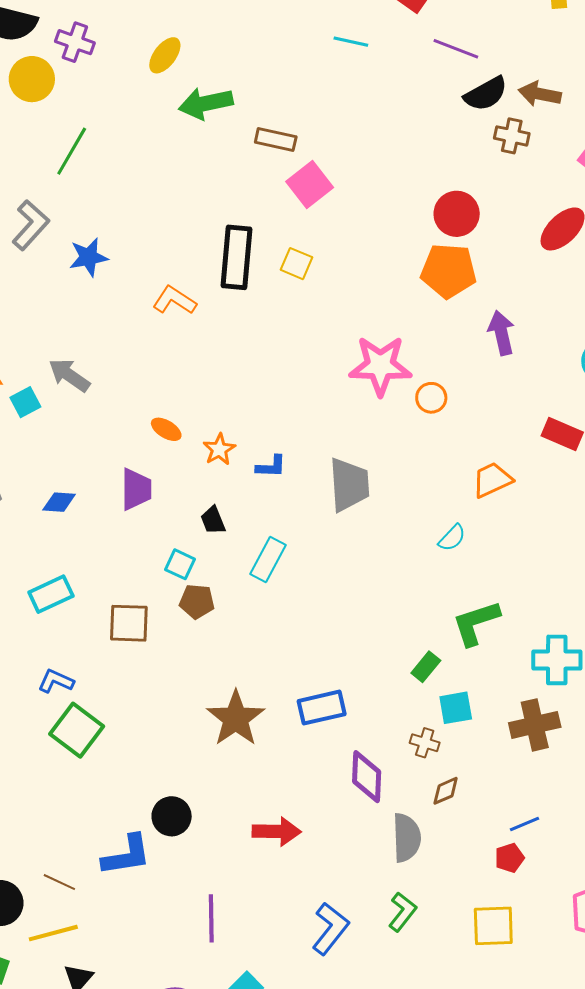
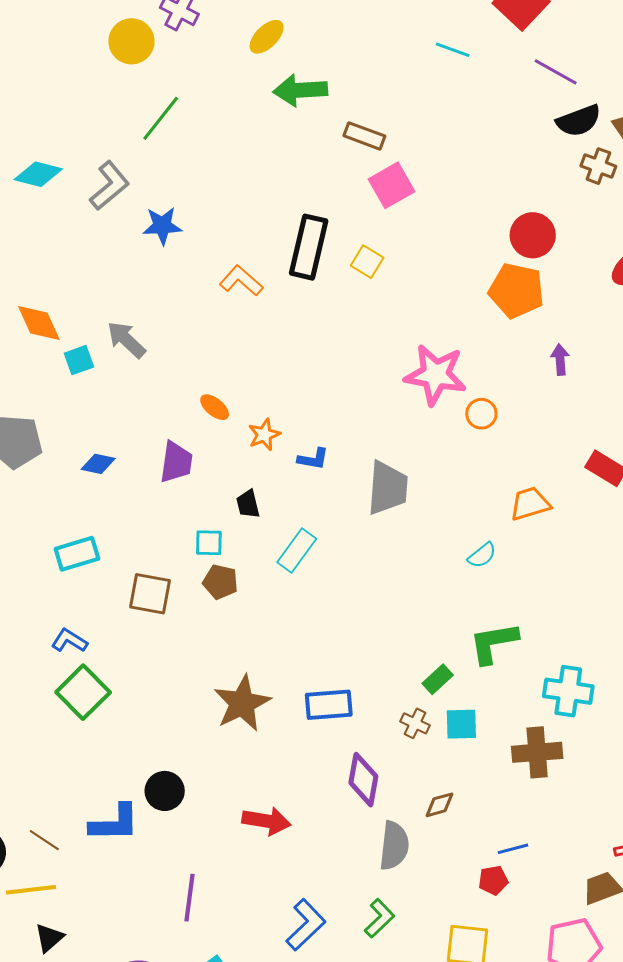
purple arrow: (501, 333) -> (560, 360), size x0.7
cyan square: (180, 564) -> (209, 543), turned -32
brown cross: (425, 743) -> (415, 723), moved

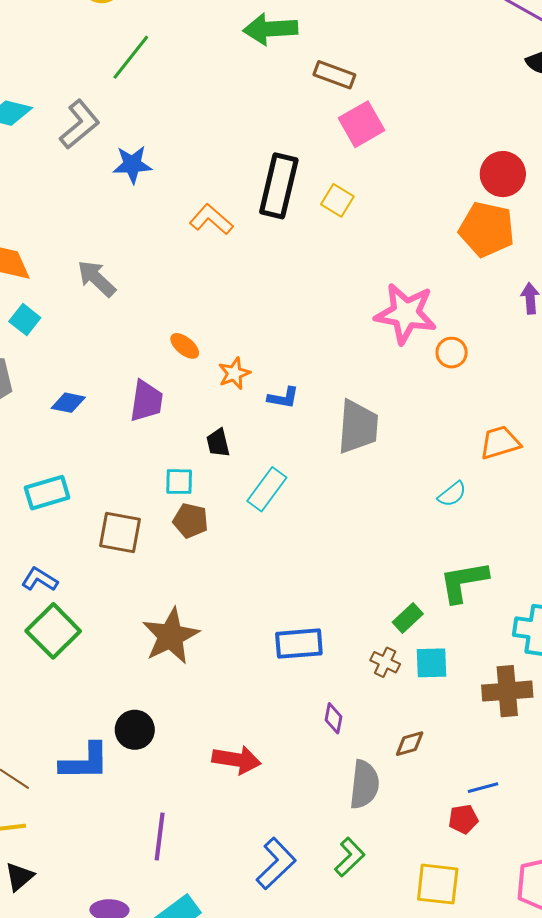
cyan square: (79, 360) -> (25, 320), moved, turned -32
brown star: (242, 703) -> (171, 636), moved
purple diamond: (363, 780) -> (333, 718), size x0.6

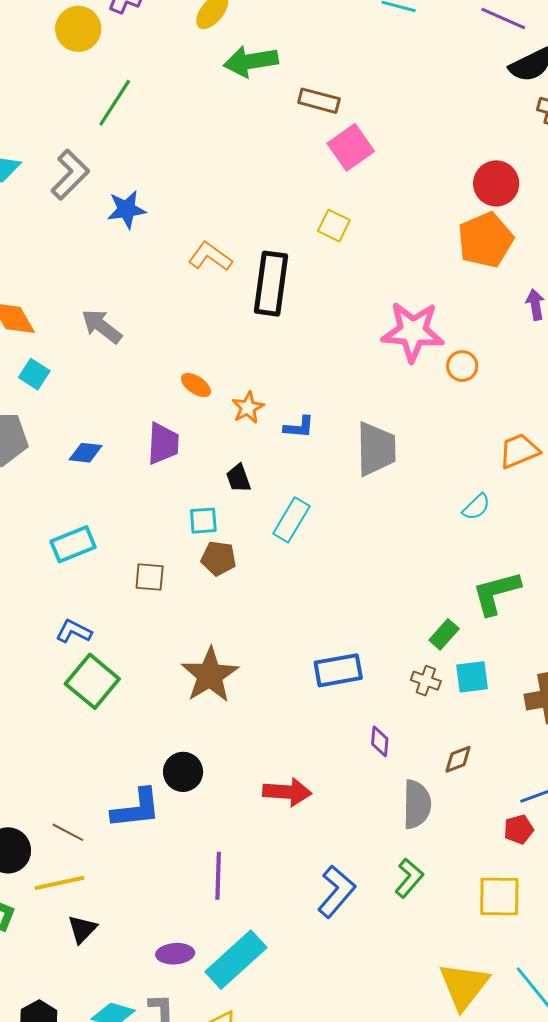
black rectangle: (279, 186) -> (271, 284), moved
orange pentagon: (487, 229) -> (485, 240), turned -30
brown square: (120, 533) -> (150, 577), size x0.7

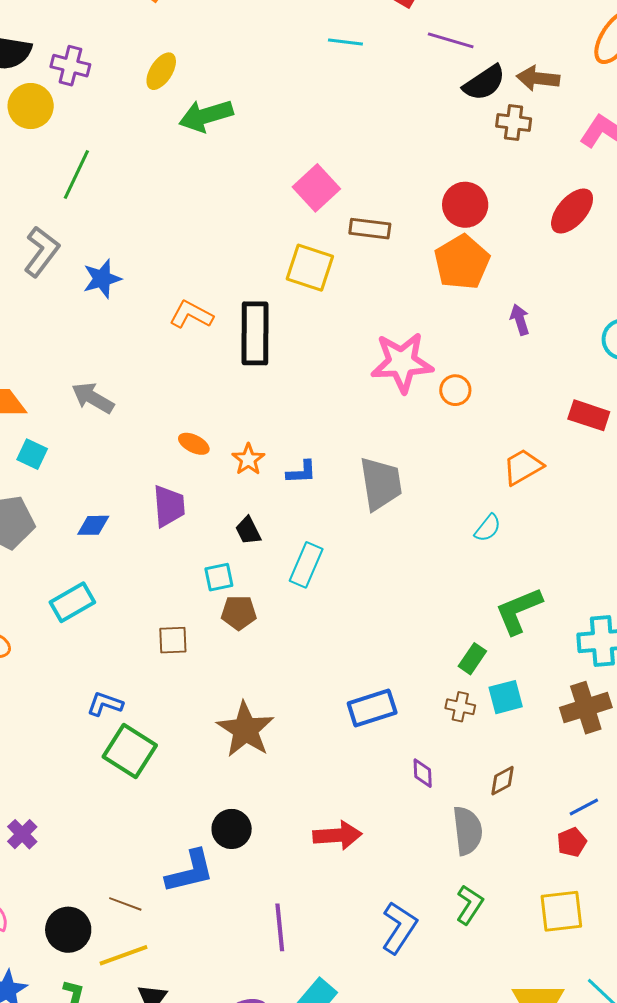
brown rectangle: (319, 101) -> (370, 229), moved
yellow square: (334, 226) -> (310, 268), size x1.5
cyan rectangle: (73, 544) -> (72, 602), moved

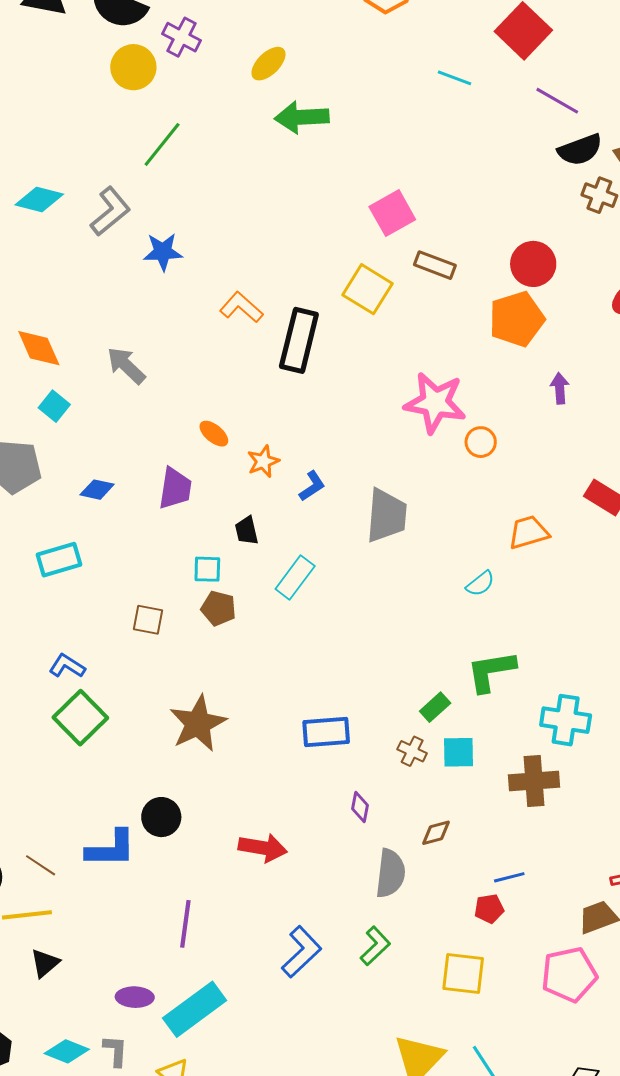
blue L-shape: (302, 472) -> (312, 486), turned -44

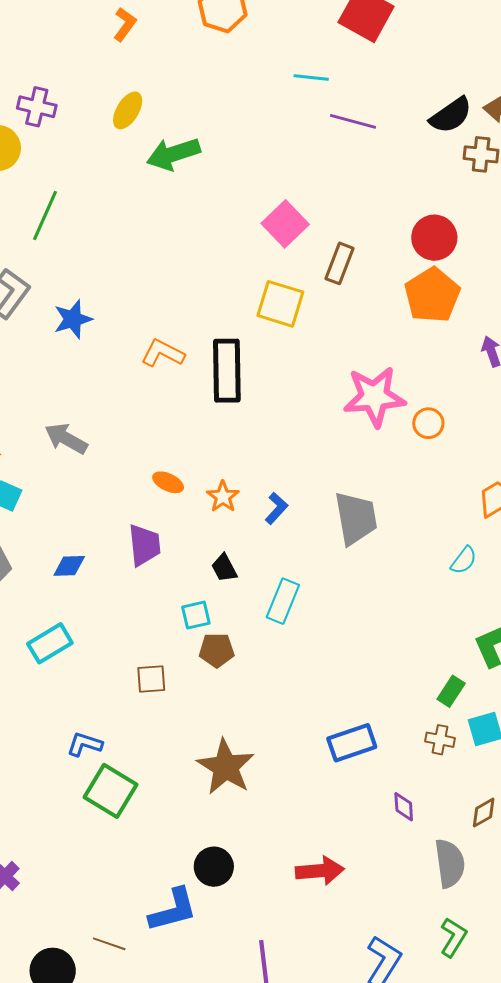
purple line: (557, 101) -> (353, 121), moved
brown rectangle: (435, 265) -> (339, 263), turned -75

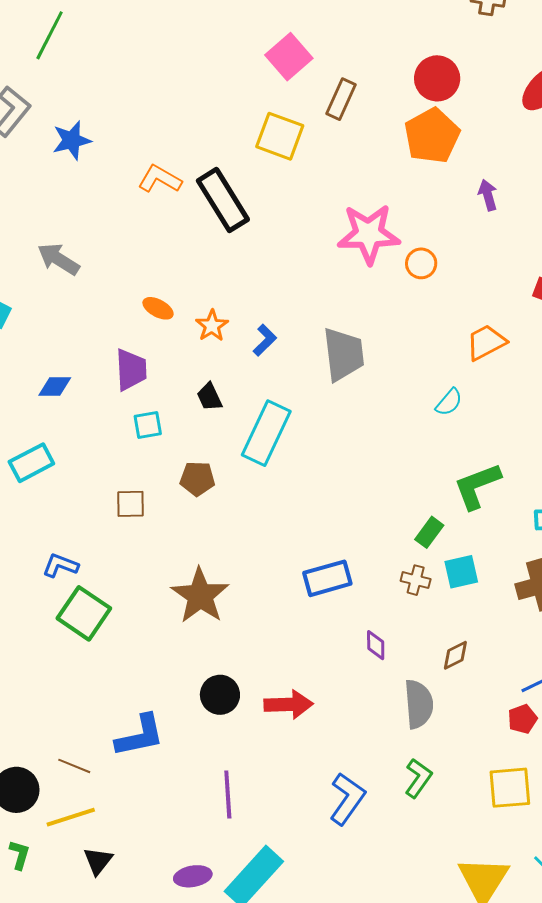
black rectangle: (227, 371) -> (223, 200), turned -34
cyan rectangle: (283, 601) -> (266, 433), size x1.4
cyan square: (196, 615) -> (148, 425), moved
black circle: (214, 867) -> (220, 695), moved

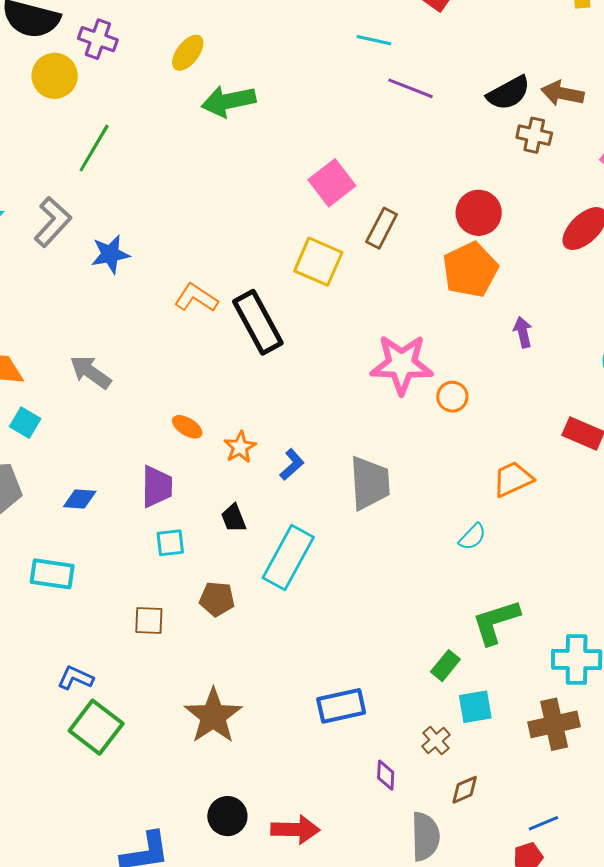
cyan rectangle: (31, 463) -> (52, 574), turned 33
brown cross: (416, 580) -> (436, 741), moved, turned 32

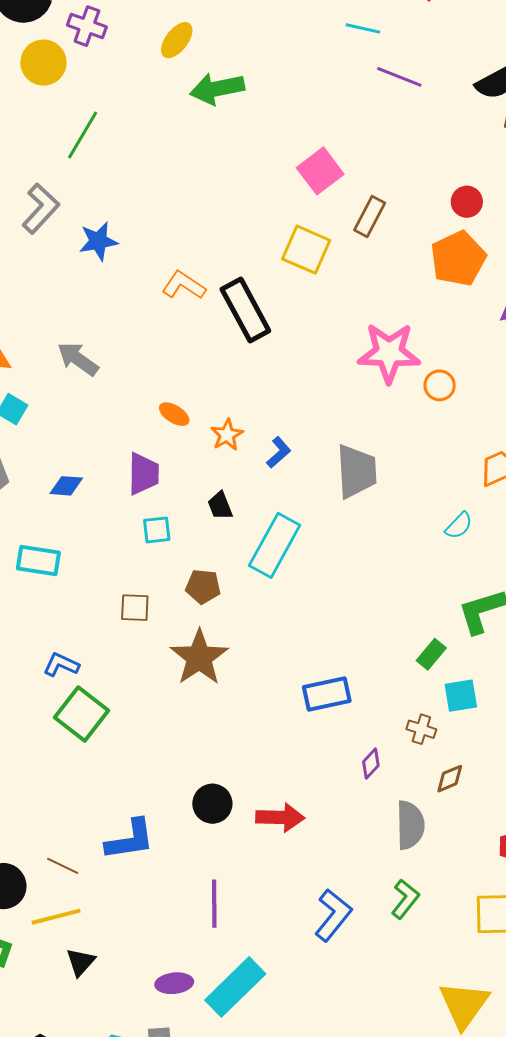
red circle: (479, 213) -> (467, 202), size x0.7
brown star: (213, 716) -> (199, 657), moved
brown cross: (436, 741) -> (421, 729), turned -32
purple diamond: (386, 775) -> (371, 764), turned 40

